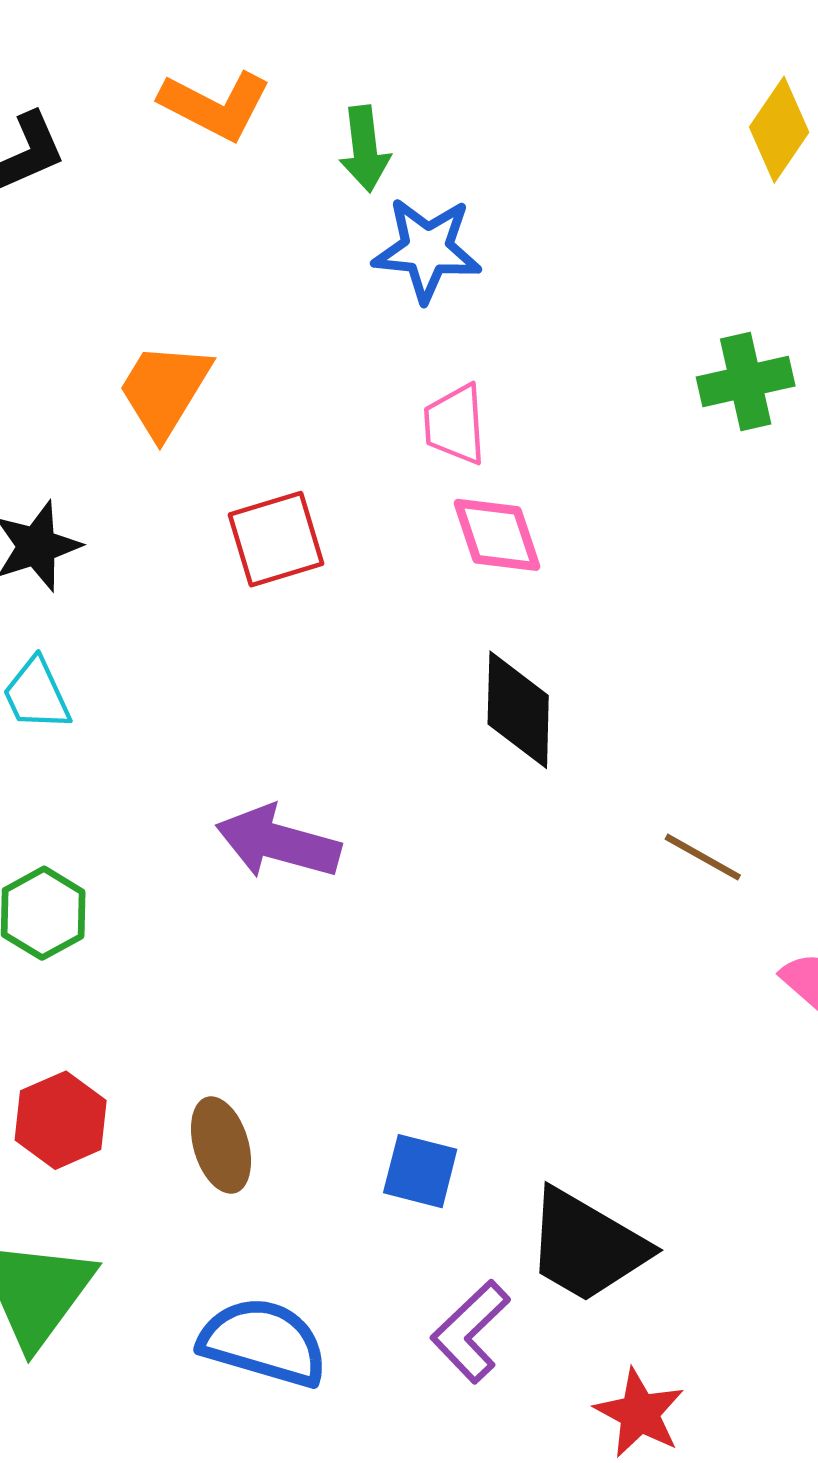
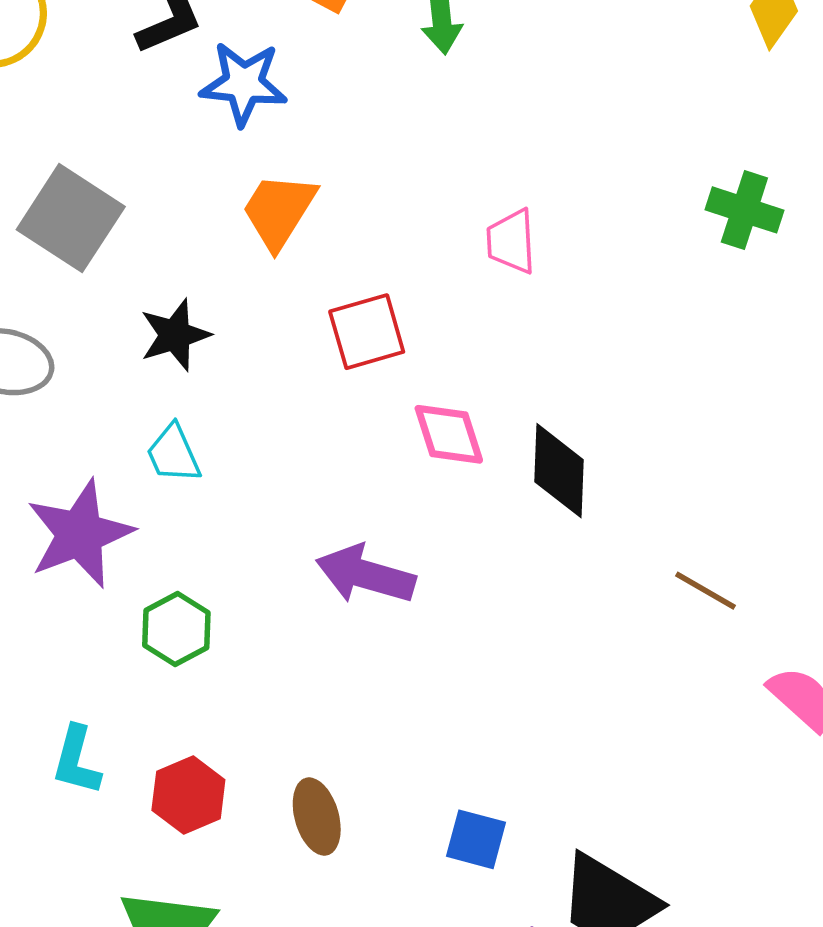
blue star: (427, 250) -> (244, 84), moved
green cross: (746, 382) -> (744, 210), turned 30
pink diamond: (497, 535) -> (449, 434), moved

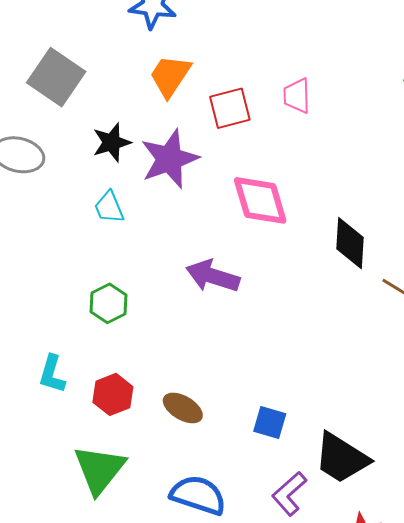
red square: (367, 332) -> (230, 108), moved
pink diamond: (449, 434) -> (260, 200), size x1.4
black diamond: (559, 471) -> (350, 243), moved
purple star: (80, 534) -> (170, 159), moved
brown ellipse: (317, 817) -> (183, 408), turned -45

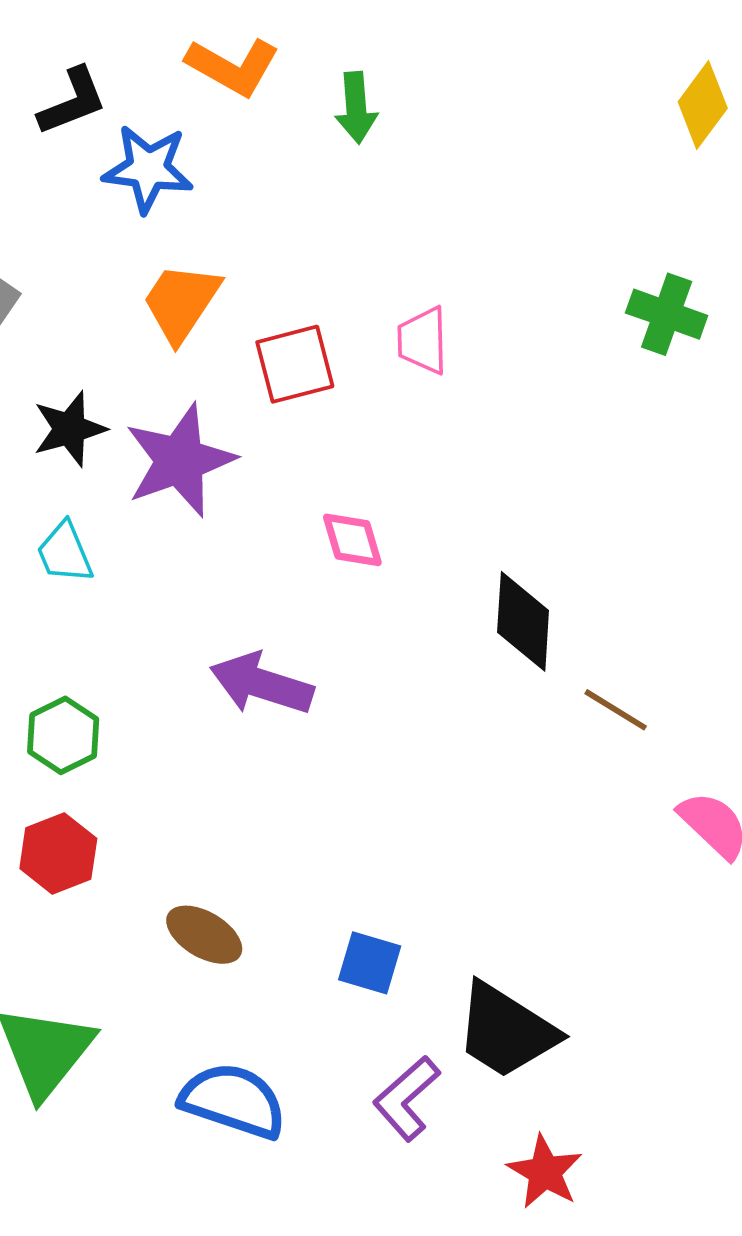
pink diamond: (260, 200) -> (352, 540), size x0.6
red hexagon: (113, 394) -> (58, 853), moved

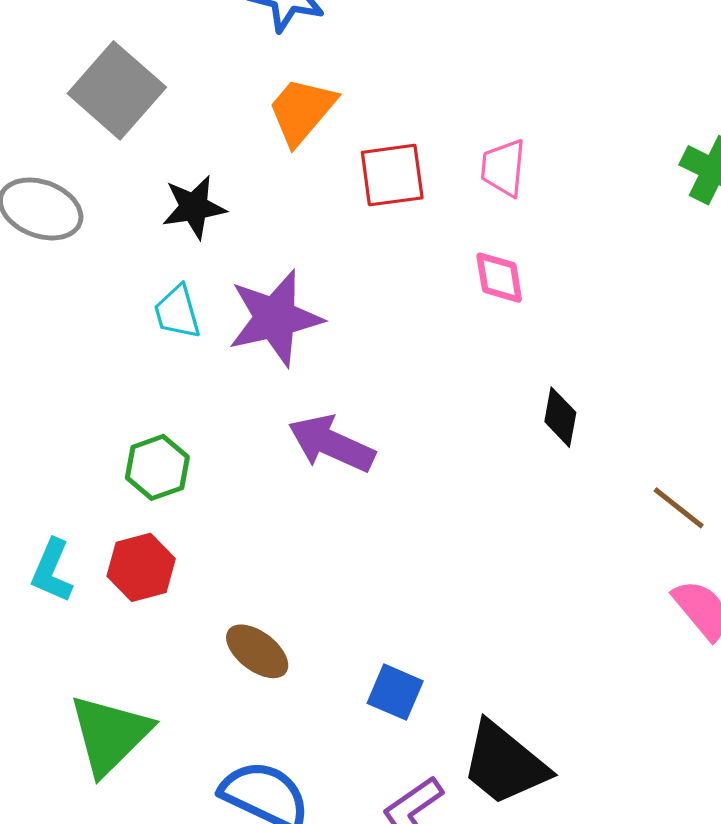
purple star: (180, 460) -> (275, 318), moved
pink diamond: (352, 540) -> (499, 278), moved
black diamond: (523, 621) -> (560, 417), size x0.7
brown line: (616, 710) -> (679, 508), moved

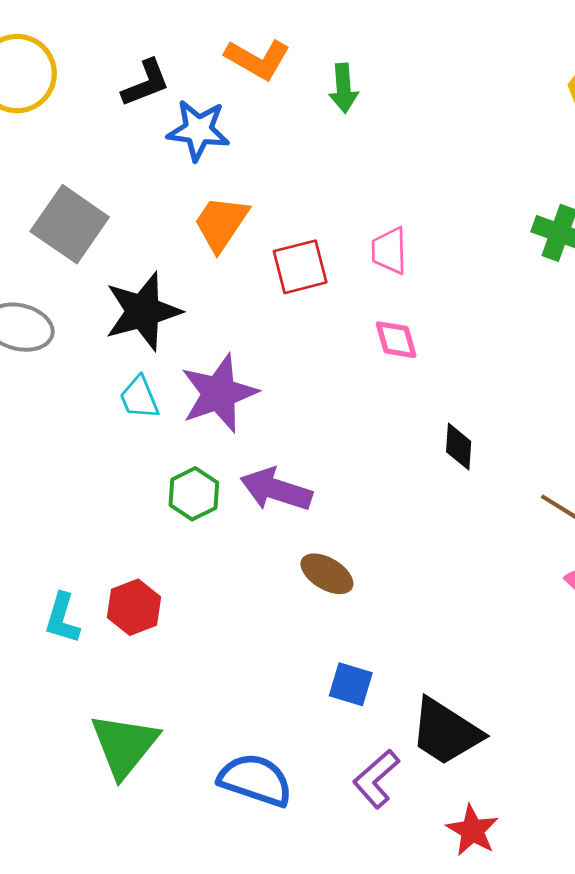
black star: (194, 207) -> (143, 311), size x1.5
green hexagon: (157, 467) -> (194, 494), moved
brown ellipse: (257, 651) -> (327, 574), moved

